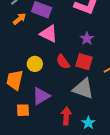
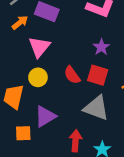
pink triangle: (49, 34) -> (39, 47), moved, turned 42

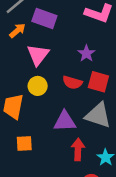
purple star: (101, 47) -> (86, 53), moved
red semicircle: (72, 75) -> (72, 82), turned -36
purple triangle: (45, 116) -> (65, 121), moved, turned 30

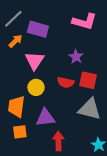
purple triangle: (65, 121) -> (45, 118), moved
orange square: (24, 144) -> (20, 132), moved
red arrow: (78, 149) -> (58, 141), moved

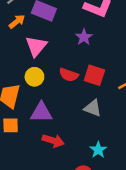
purple star: (76, 57) -> (84, 37), moved
gray triangle: (90, 109) -> (93, 108), size x0.7
red arrow: (58, 141) -> (53, 141), turned 102

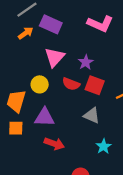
purple star: (84, 37) -> (86, 62), moved
pink triangle: (36, 46) -> (55, 57), moved
cyan star: (98, 150) -> (104, 146), moved

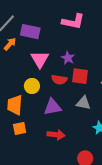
purple triangle: (44, 117) -> (53, 107), moved

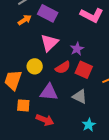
red semicircle: (59, 80) -> (63, 67), turned -56
orange square: (20, 129) -> (23, 105), moved

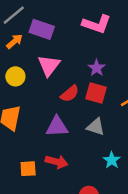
purple star: (77, 49) -> (97, 68), moved
yellow circle: (35, 66) -> (15, 76), moved
orange square: (23, 105) -> (28, 169), moved

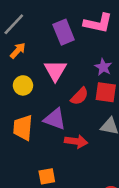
purple rectangle: (42, 29) -> (64, 32), moved, turned 55
purple triangle: (57, 127) -> (55, 119), moved, turned 30
red arrow: (57, 162) -> (76, 141), moved

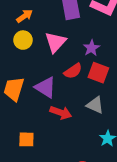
purple star: (103, 67) -> (91, 48), moved
yellow circle: (23, 85) -> (23, 40), moved

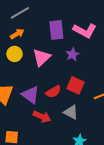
purple star: (91, 48) -> (72, 54), moved
red semicircle: (73, 71) -> (53, 92), moved

